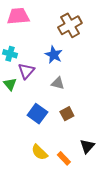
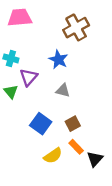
yellow semicircle: (39, 152) -> (53, 156), moved, turned -78
orange rectangle: (64, 158) -> (76, 147), moved

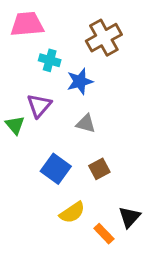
cyan cross: (11, 58) -> (50, 60), moved
blue star: (58, 60) -> (80, 81), turned 30
orange rectangle: (76, 147) -> (104, 234), moved

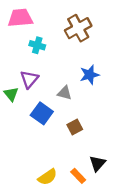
blue star: (80, 81) -> (90, 75), moved
blue square: (56, 169) -> (42, 113), moved
yellow semicircle: (72, 212) -> (47, 177), moved

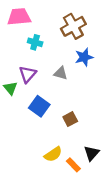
blue star: (90, 75) -> (84, 57), moved
gray triangle: (65, 93) -> (61, 73), moved
yellow semicircle: (47, 177) -> (53, 154), moved

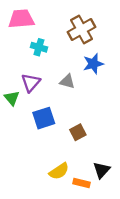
blue square: (39, 106) -> (44, 118), turned 36
orange rectangle: (73, 165) -> (81, 183), turned -32

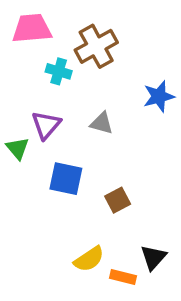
brown cross: (81, 30) -> (96, 46), moved
blue star: (93, 64) -> (159, 96), moved
blue square: (44, 118) -> (66, 179), turned 30

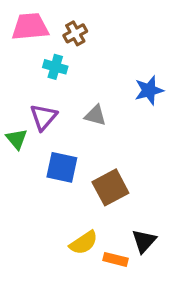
brown cross: (96, 46) -> (75, 33), moved, size x0.6
brown square: (118, 200) -> (110, 187), size x1.5

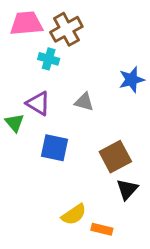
brown cross: (75, 33) -> (66, 29), size x1.5
purple triangle: (43, 117) -> (38, 103), turned -40
brown square: (110, 187) -> (115, 157), moved
black triangle: (144, 241) -> (127, 189), moved

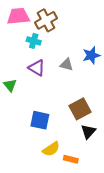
gray triangle: (84, 102) -> (67, 65), moved
purple triangle: (38, 103) -> (37, 68), moved
blue square: (55, 148) -> (40, 120), moved

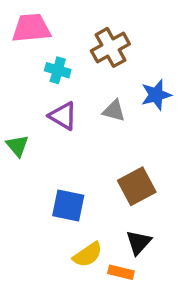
brown cross: (46, 20) -> (110, 47), moved
black triangle: (88, 132) -> (139, 242), moved

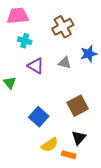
cyan cross: (58, 70) -> (25, 41), moved
blue square: (68, 205) -> (39, 117), turned 30

